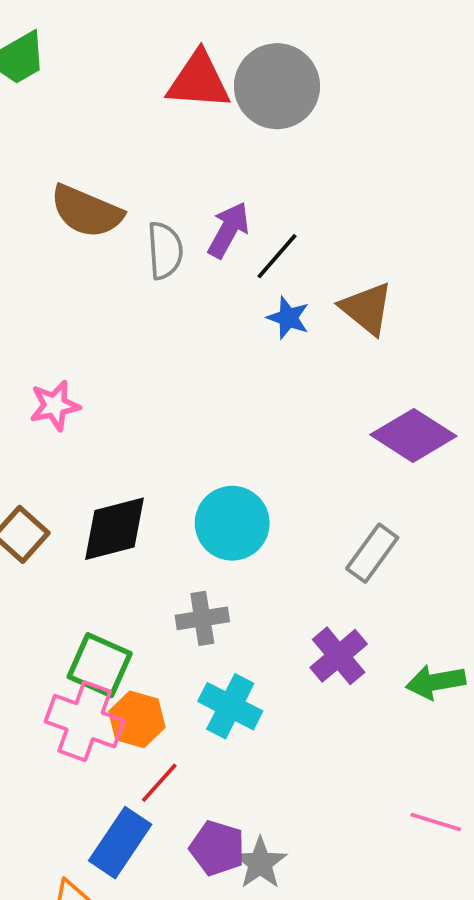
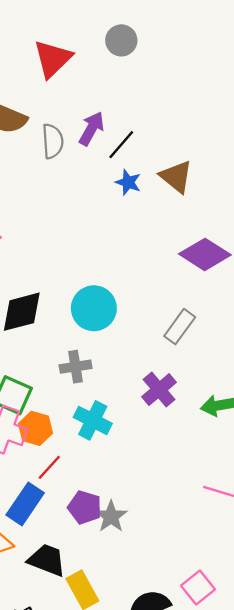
red triangle: (199, 81) -> (53, 59), moved, turned -48
gray circle: (277, 86) -> (121, 40), size x0.6

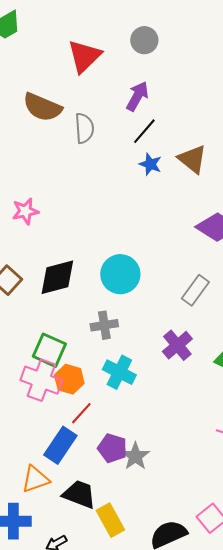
purple arrow: (92, 129) -> (137, 96), moved

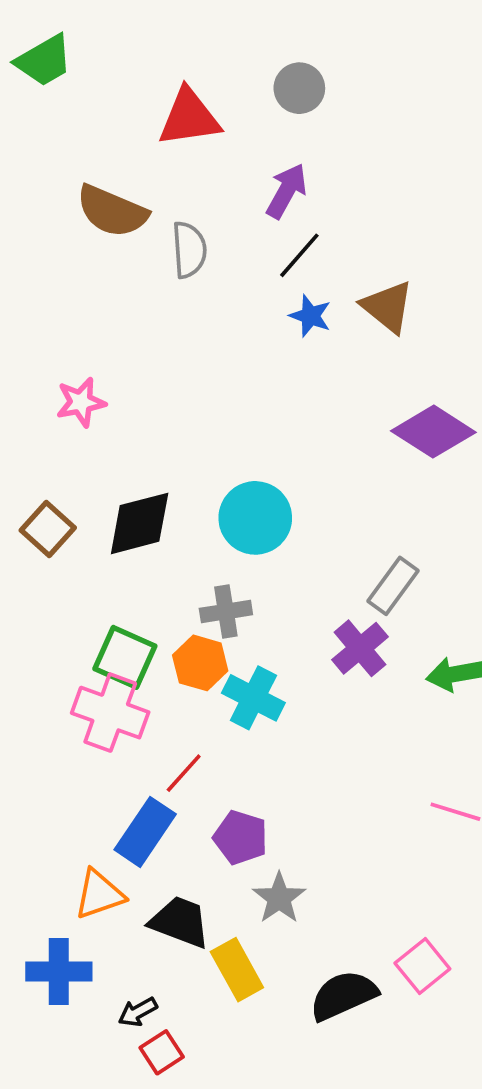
red triangle: (84, 56) -> (189, 118), turned 36
gray rectangle: (195, 290) -> (393, 586), moved
orange hexagon: (69, 379) -> (200, 663), moved
gray star: (135, 456) -> (279, 898), moved

